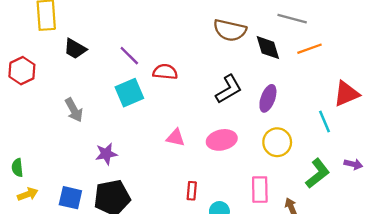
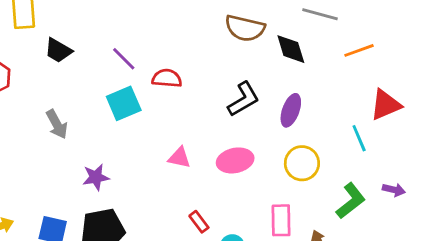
orange line: (309, 49) -> (359, 50), moved
red rectangle: (192, 191) -> (199, 222), turned -42

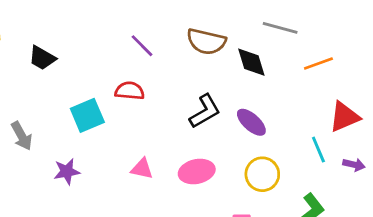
black trapezoid: (58, 50) -> (42, 58), moved
purple line: (124, 59) -> (142, 46), moved
purple ellipse: (291, 110) -> (251, 122), turned -68
purple star: (96, 177) -> (67, 171), moved
purple arrow: (394, 190) -> (354, 165), moved

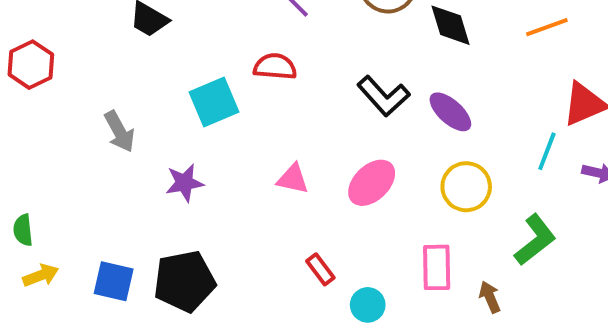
black L-shape: (205, 111) -> (383, 96), turned 78
cyan line: (318, 150) -> (547, 151), turned 44
pink ellipse: (197, 171) -> (372, 183), turned -32

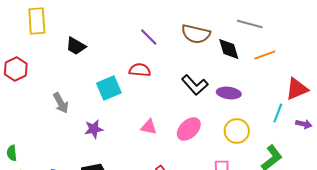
orange line: (547, 27) -> (265, 55), moved
purple ellipse: (450, 112) -> (229, 93), turned -35

